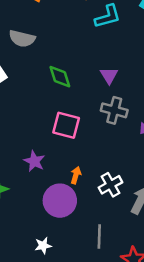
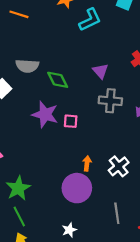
gray semicircle: (22, 39) -> (27, 66), moved
pink square: (66, 125) -> (71, 121), size x0.6
purple star: (34, 161) -> (45, 114), moved, size x1.4

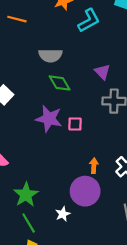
gray semicircle: (27, 66) -> (50, 55), moved
white star: (69, 230) -> (63, 214), moved

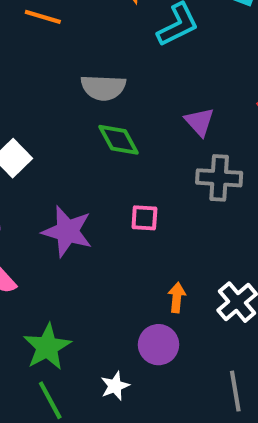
purple star: (49, 119) -> (67, 231), moved
purple circle: (85, 191) -> (159, 345), size x0.7

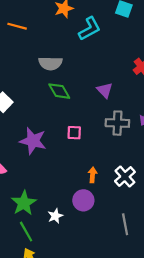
purple triangle: (199, 122) -> (105, 90), moved
gray cross: (219, 178) -> (117, 123), moved
white star: (115, 386) -> (55, 216), moved

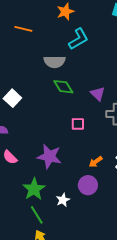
cyan L-shape: (90, 29) -> (78, 39), moved
purple triangle: (105, 90) -> (98, 94), moved
purple star: (33, 141) -> (49, 156), moved
orange arrow: (93, 175) -> (96, 162), turned -128

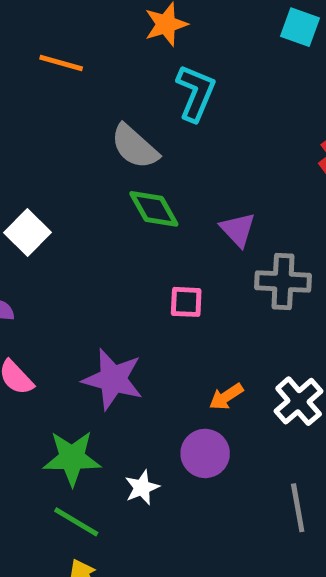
cyan L-shape: (78, 39) -> (196, 93), turned -40
gray semicircle: (55, 62) -> (135, 147), turned 40
green star: (34, 189) -> (72, 458), turned 30
green line: (37, 215) -> (76, 522), turned -30

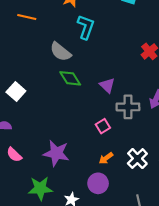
pink square: (186, 302) -> (103, 126), moved, turned -32

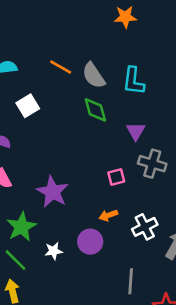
orange line: (27, 17) -> (61, 67), moved
cyan L-shape: (86, 27) -> (133, 81), moved, turned 150
green star: (40, 188) -> (21, 227), turned 30

